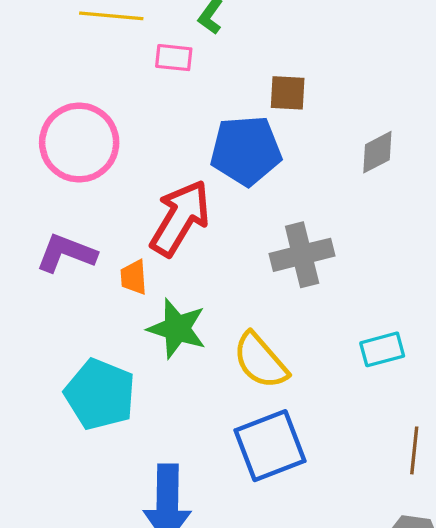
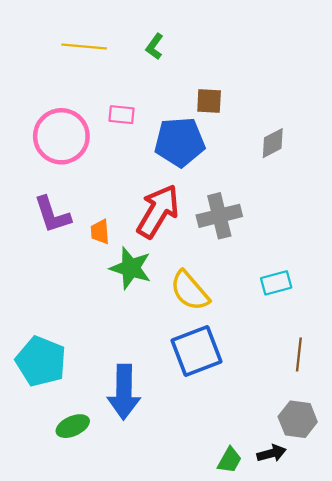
pink rectangle: (174, 58) -> (122, 115), moved
red arrow: (180, 218) -> (158, 211), moved
purple L-shape: (66, 253) -> (52, 215), turned -129
cyan pentagon: (100, 394) -> (41, 361), moved

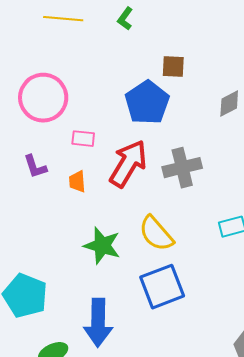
pink rectangle: (122, 115) -> (83, 139), moved
blue pentagon: (180, 142) -> (147, 103), turned -30
purple L-shape: (52, 215) -> (35, 167), size x0.7
green star: (131, 268) -> (102, 246), moved

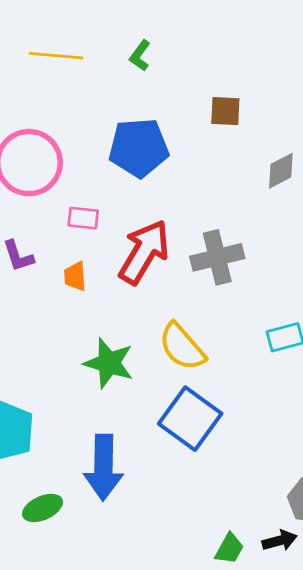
brown square: (173, 67) -> (225, 111), moved
blue pentagon: (147, 103) -> (139, 148), moved, turned 30
blue square: (162, 287) -> (190, 419), turned -33

